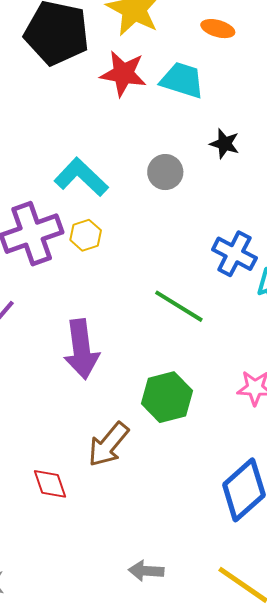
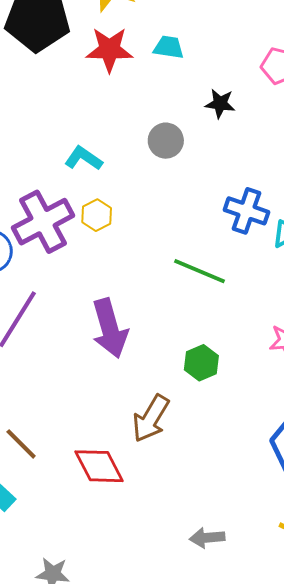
cyan trapezoid: (182, 80) -> (169, 47), size x0.7
cyan L-shape: (81, 177) -> (83, 158), size x0.7
green hexagon: (167, 397) -> (201, 363), size x0.7
red diamond: (50, 484) -> (99, 466), size x1.4

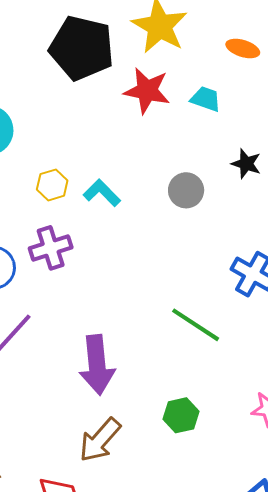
yellow hexagon: (97, 215) -> (52, 185), moved
purple cross: (43, 222) -> (51, 248), size x0.7
brown arrow: (151, 418) -> (100, 440), moved

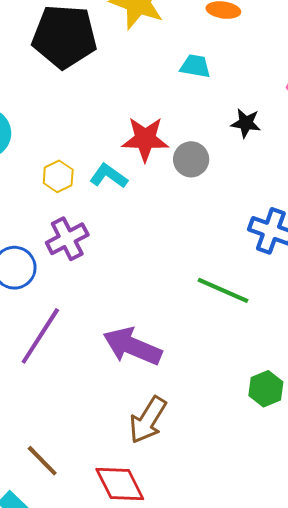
red star: (147, 91) -> (145, 139), moved
purple arrow: (97, 365) -> (132, 346), turned 128
green hexagon: (181, 415) -> (266, 389), moved

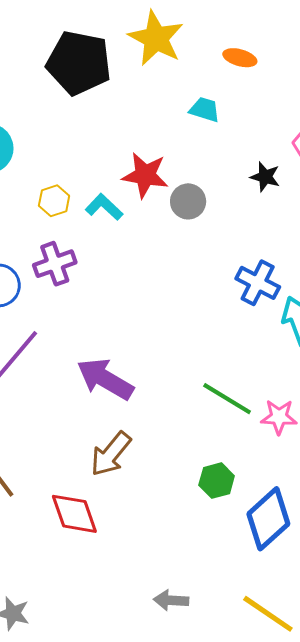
black star: (246, 123) -> (265, 177), moved
green line: (223, 290) -> (227, 399), moved
green hexagon: (266, 389) -> (217, 481), moved

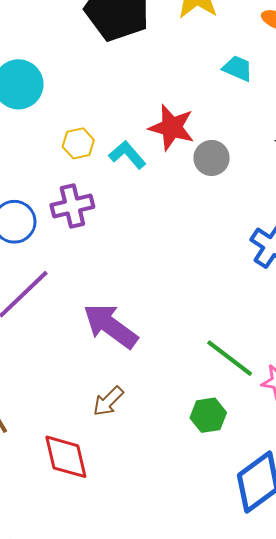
brown arrow: (111, 454) -> (108, 401), size x0.7
green hexagon: (217, 481) -> (208, 415), moved

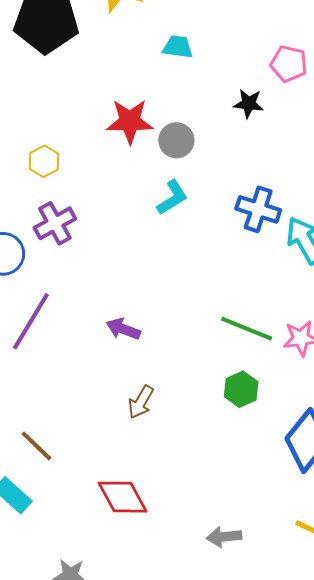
cyan L-shape: (127, 155) -> (172, 198), moved, turned 114
purple arrow: (110, 326) -> (123, 329), size x0.6
red diamond: (66, 457) -> (123, 497), moved

